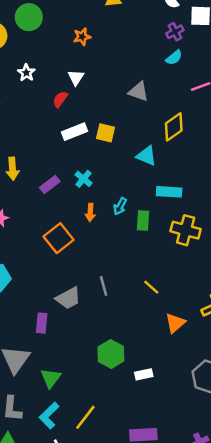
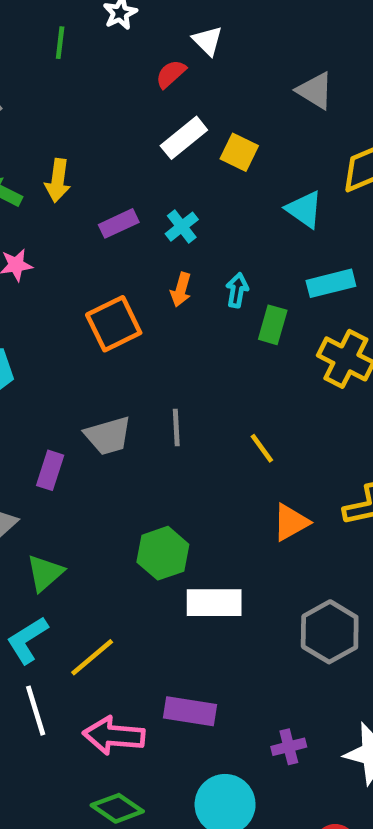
white triangle: (76, 77) -> (208, 41), turned -30
white rectangle: (74, 132) -> (184, 138), turned -30
cyan rectangle: (169, 192) -> (331, 283), turned -30
cyan arrow: (120, 206) -> (237, 290), turned 150
white rectangle: (144, 374) -> (214, 603), size x1.6

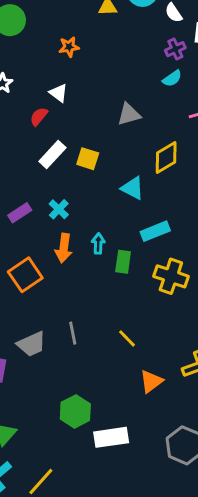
gray triangle: (315, 91) -> (129, 114), turned -40
orange arrow: (181, 290) -> (64, 248), size x1.4

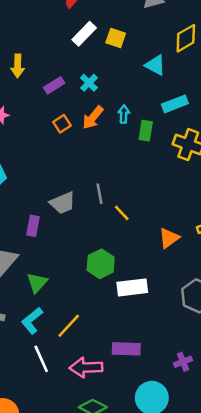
orange arrow: (64, 248) -> (93, 118), turned 30
orange square: (25, 275) -> (62, 124), moved, size x0.6
yellow line: (127, 338) -> (122, 213), moved

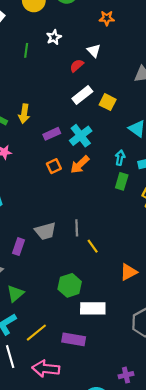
cyan cross: (89, 83) -> (81, 136), size x1.5
cyan arrow: (124, 114) -> (120, 158), moved
purple rectangle: (126, 349) -> (74, 339), moved

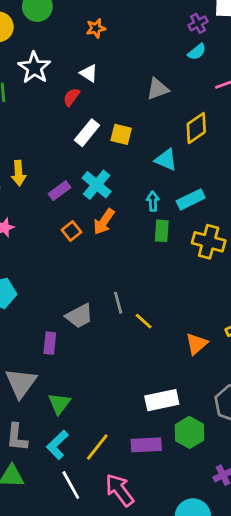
white star: (54, 37) -> (34, 68), size x1.6
green hexagon: (70, 285) -> (189, 432), moved
pink arrow: (46, 369) -> (120, 490), turned 60

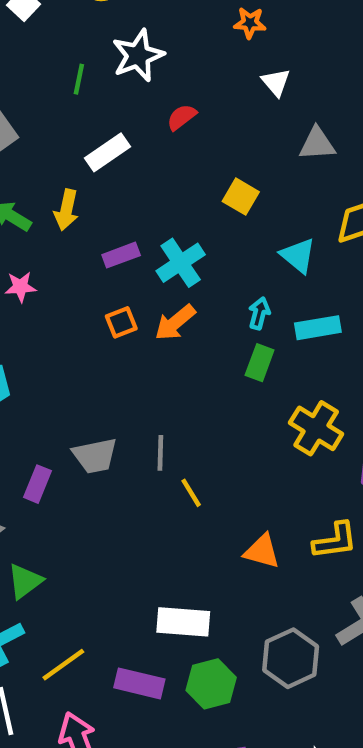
white triangle: (89, 73) -> (276, 82), moved
white rectangle: (87, 133) -> (107, 152), moved
yellow cross: (209, 242) -> (316, 428), moved
orange triangle: (197, 344) -> (262, 551), turned 40

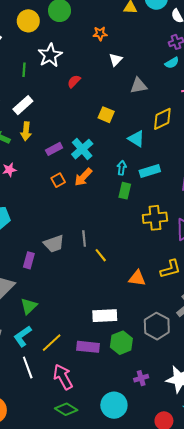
white triangle: (276, 82) -> (116, 60), turned 32
white rectangle: (107, 152) -> (23, 105), moved
yellow cross: (316, 428) -> (155, 218), turned -30

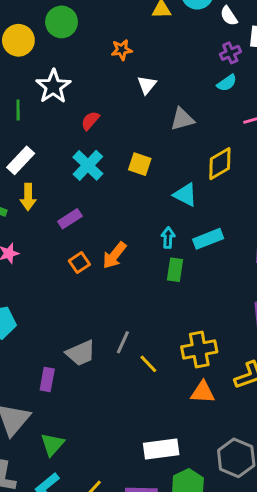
cyan cross: (82, 149) -> (88, 165), moved
yellow cross: (155, 218) -> (199, 349), moved
gray line: (84, 239) -> (123, 342), turned 35

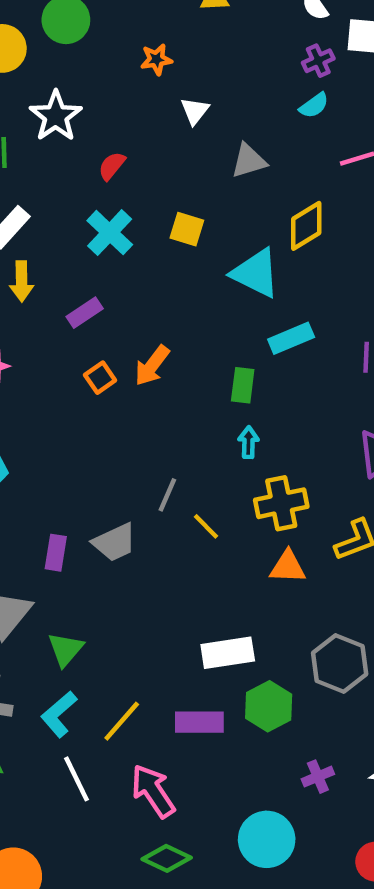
cyan triangle: (185, 195) -> (256, 273), size x1.4
cyan arrow: (168, 238) -> (248, 442), moved
gray trapezoid: (81, 353) -> (115, 542), moved

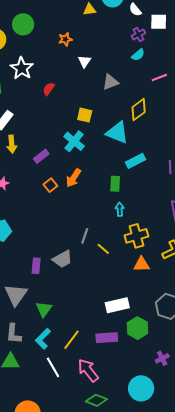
cyan cross: (110, 233) -> (74, 141), moved

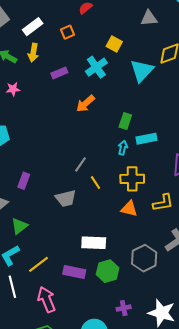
cyan triangle: (117, 133) -> (142, 71), turned 35
cyan rectangle: (135, 161) -> (147, 139), moved
orange square: (50, 185) -> (68, 32), moved
gray trapezoid: (62, 259) -> (66, 198), moved

